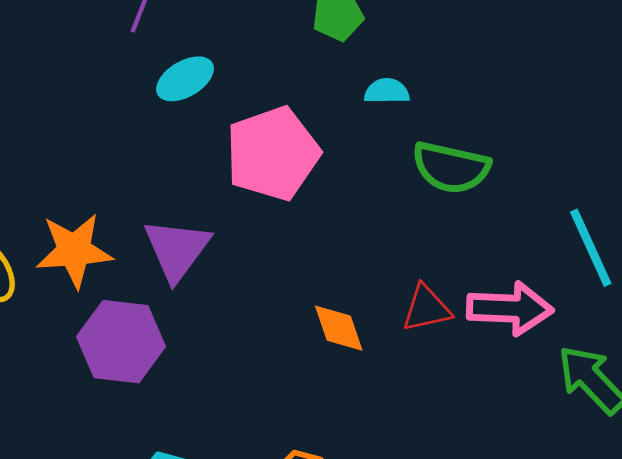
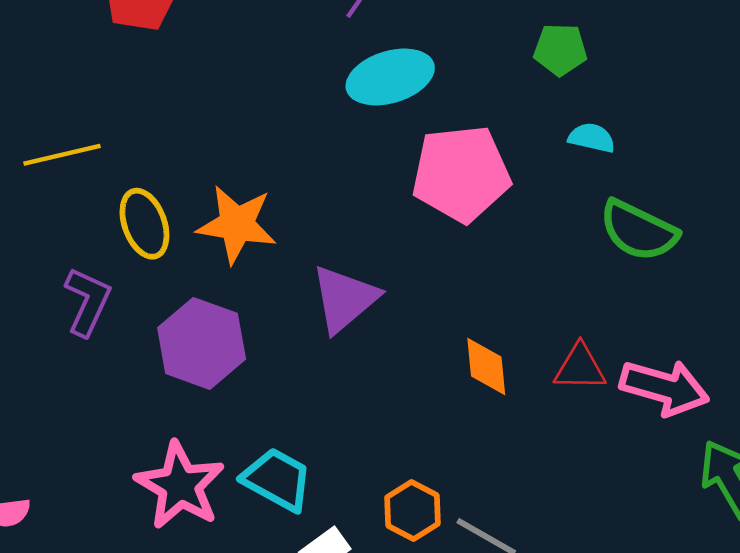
cyan ellipse: (185, 79) -> (390, 77), size x1.4
purple triangle: (177, 249) -> (345, 299), moved
purple hexagon: (121, 342) -> (202, 343), moved

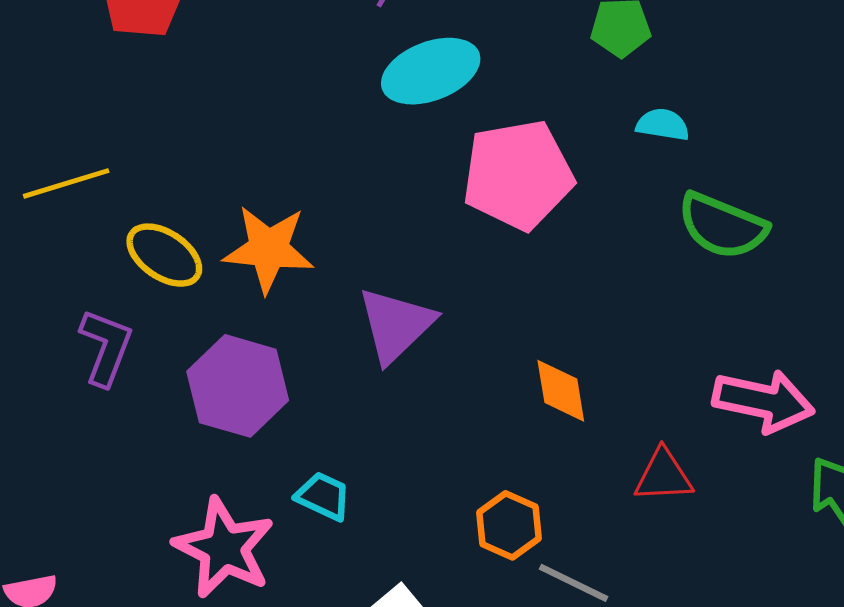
yellow ellipse: (144, 224) -> (164, 255), turned -32
red triangle: (580, 367) -> (663, 476), moved
cyan trapezoid: (277, 479) -> (323, 496), moved, size x0.7
orange hexagon: (412, 511) -> (509, 525), moved

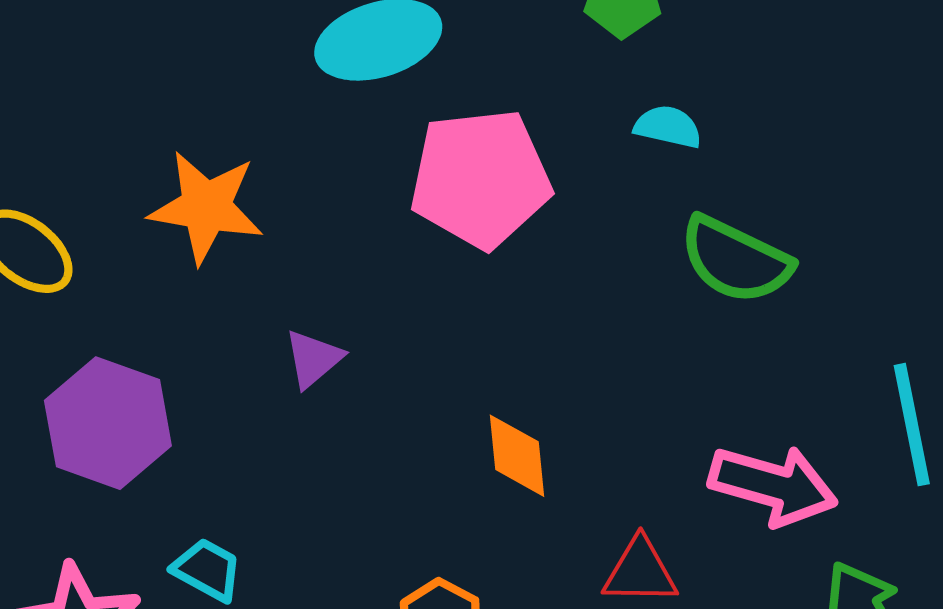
orange star: (269, 249) -> (206, 207), moved
purple triangle: (396, 325) -> (313, 359), size x0.6

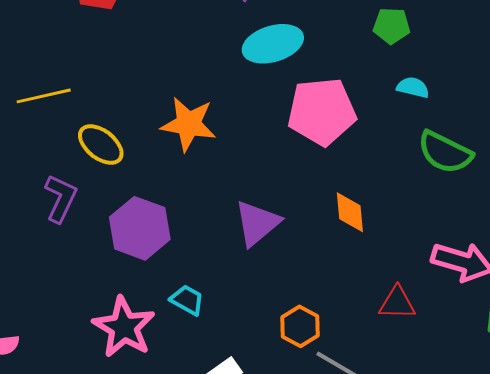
purple triangle: (313, 359) -> (257, 223), moved, size x1.6
orange diamond: (517, 456) -> (350, 212), moved

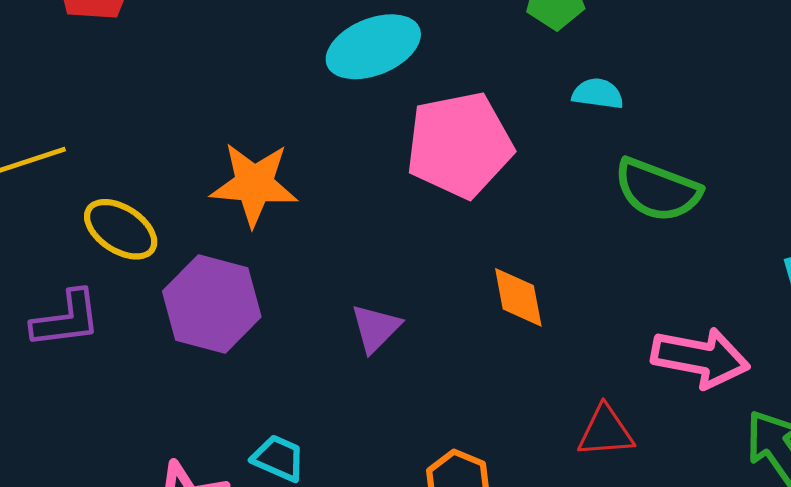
purple L-shape: (61, 198) -> (66, 319), turned 63
purple triangle: (257, 223) -> (376, 328), size x0.7
purple hexagon: (140, 228) -> (212, 304), moved

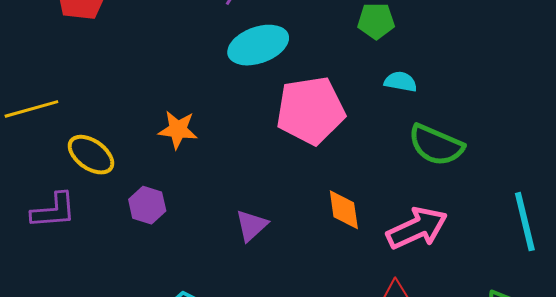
orange star: (254, 184) -> (178, 130), size x0.7
purple hexagon: (212, 304) -> (147, 205), size x0.6
pink arrow: (700, 358) -> (417, 228), moved, turned -38

